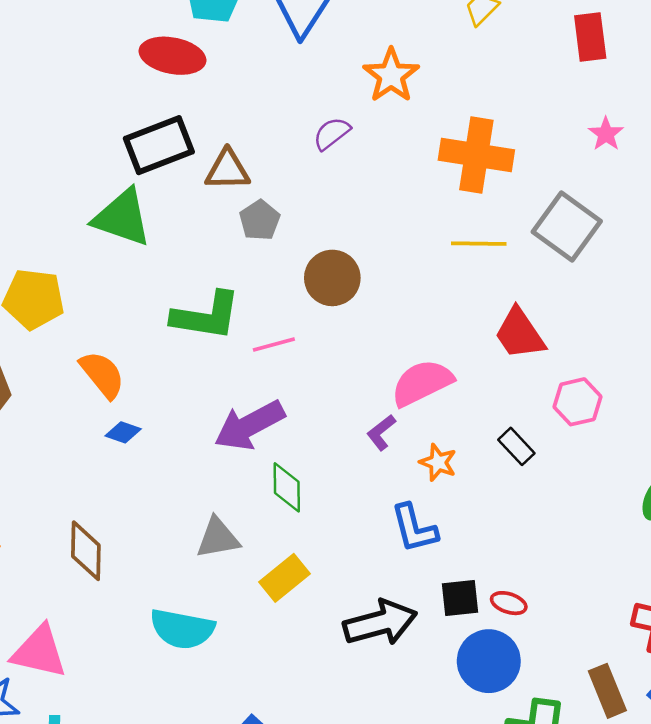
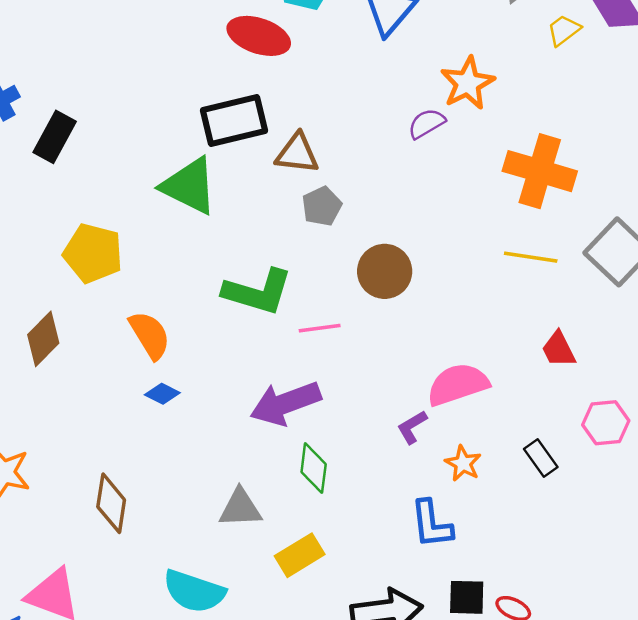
purple semicircle: (332, 133) -> (427, 123), moved
red trapezoid: (520, 334) -> (559, 349), size x0.7

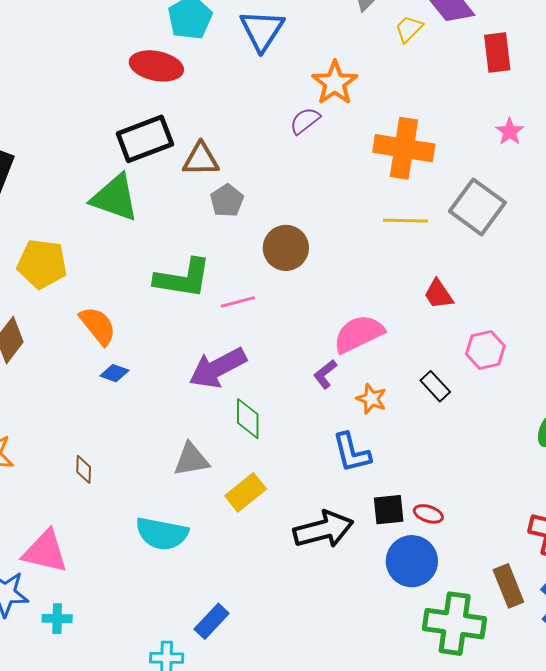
brown diamond: (111, 503) -> (84, 469), size x0.6

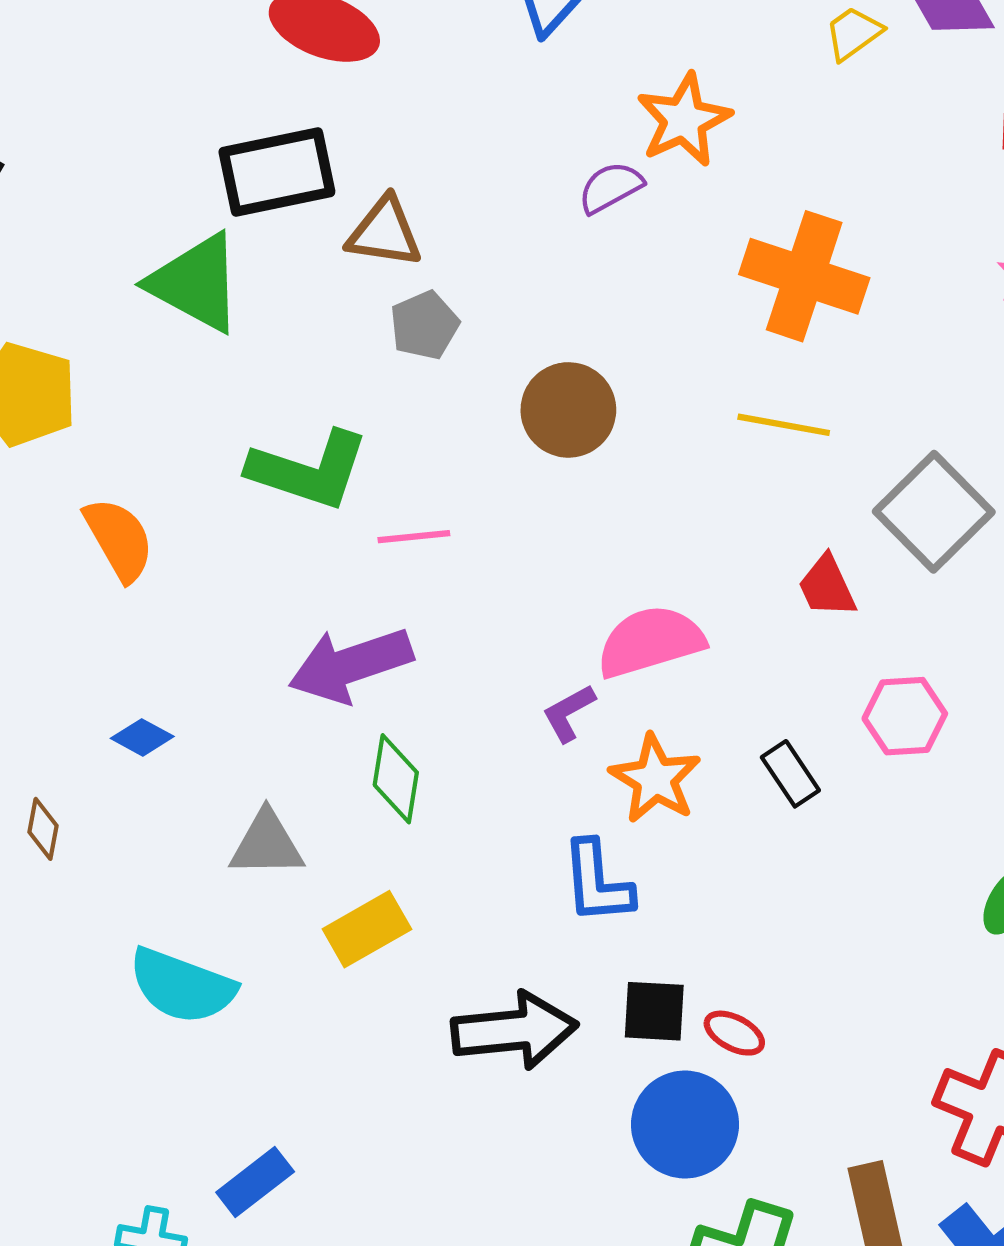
gray square: (477, 207) -> (934, 512), moved
brown circle: (286, 248) -> (568, 410), moved
blue diamond: (114, 373) -> (142, 737), moved
orange star: (371, 399) -> (655, 779), size x1.4

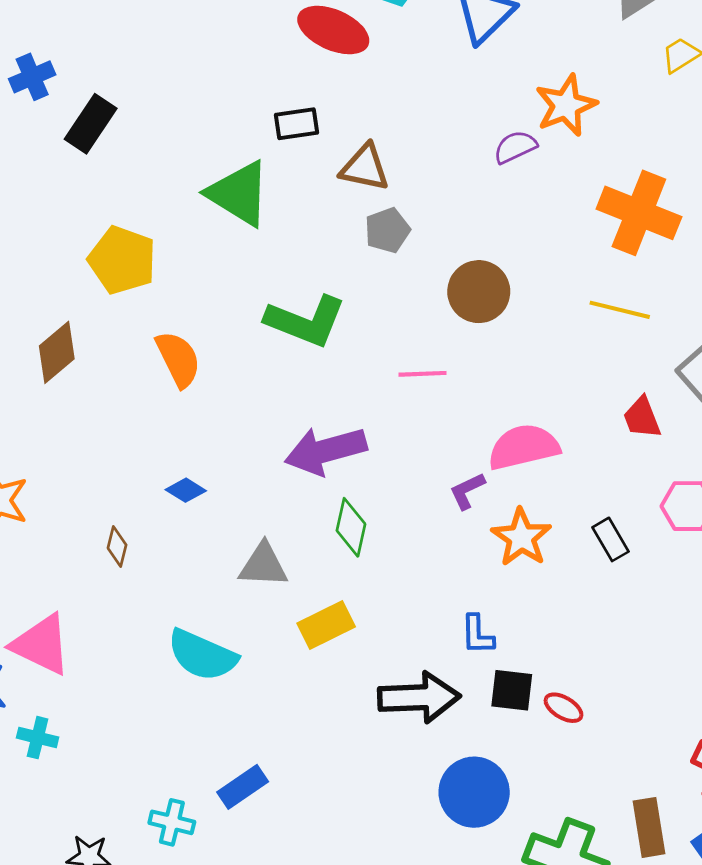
black rectangle: (277, 172) -> (296, 124), size x0.6
pink line: (414, 537) -> (423, 374), moved
blue L-shape: (597, 882) -> (477, 635), moved, size x0.7
blue circle: (685, 1125) -> (474, 792), moved

